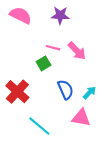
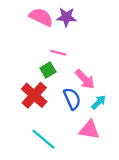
pink semicircle: (21, 15) -> (41, 17), moved
pink arrow: (77, 51) -> (85, 79), moved
red cross: (17, 92) -> (34, 95), moved

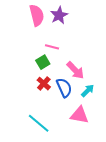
pink semicircle: (41, 17) -> (37, 15), turned 50
purple star: (66, 17) -> (59, 15), turned -30
red cross: (34, 95) -> (44, 84), moved, size x0.6

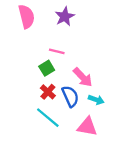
pink semicircle: (37, 15) -> (26, 17), moved
cyan arrow: (88, 91) -> (96, 100), turned 64
cyan line: (39, 123) -> (48, 118), moved

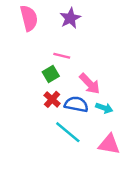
blue semicircle: (70, 96) -> (76, 104), turned -55
cyan line: (48, 118) -> (68, 132), moved
pink triangle: (87, 127) -> (109, 144), moved

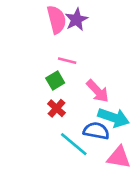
pink semicircle: (29, 18) -> (57, 20), moved
blue semicircle: (76, 104) -> (96, 131), moved
cyan arrow: (104, 108) -> (113, 118), size x1.6

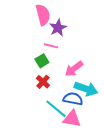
purple star: (76, 20) -> (58, 28), moved
pink arrow: (98, 91) -> (74, 69), turned 96
pink triangle: (119, 157) -> (72, 119), moved

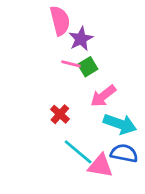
green square: (42, 61) -> (88, 67), moved
blue semicircle: (73, 99) -> (124, 153), moved

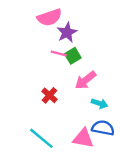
pink semicircle: (60, 21) -> (49, 17), turned 85
cyan arrow: (120, 124) -> (100, 103), size x0.6
cyan line: (78, 152) -> (41, 138), moved

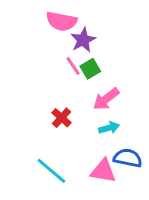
pink semicircle: (49, 17) -> (62, 21), turned 30
pink line: (59, 53) -> (73, 66), turned 42
cyan arrow: (100, 103) -> (109, 128), moved, turned -35

